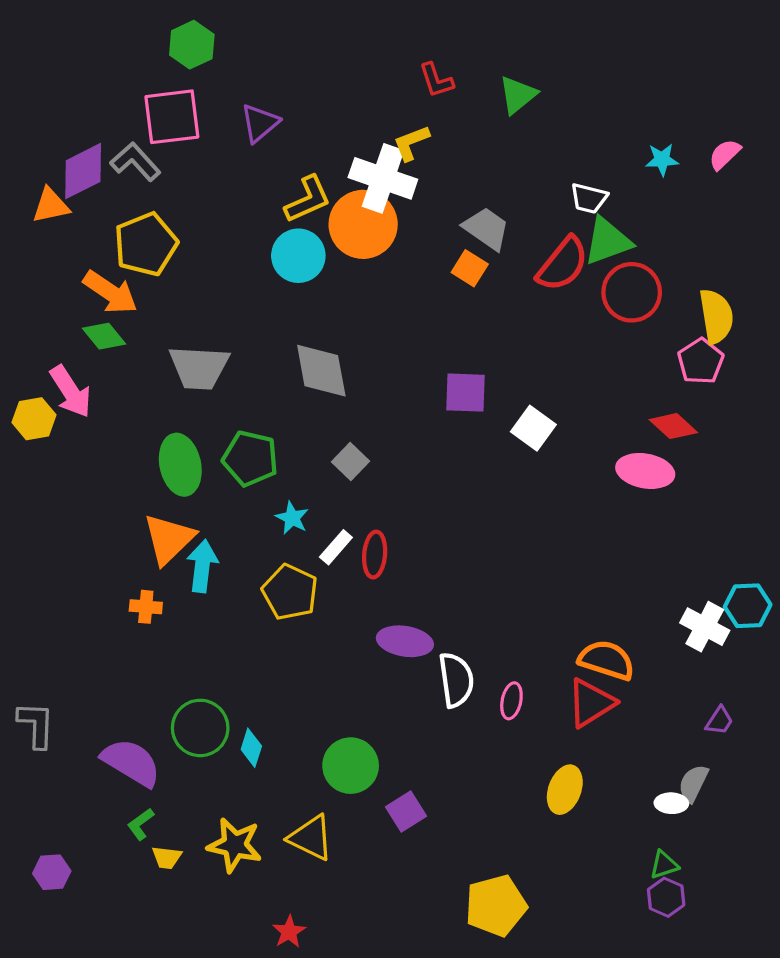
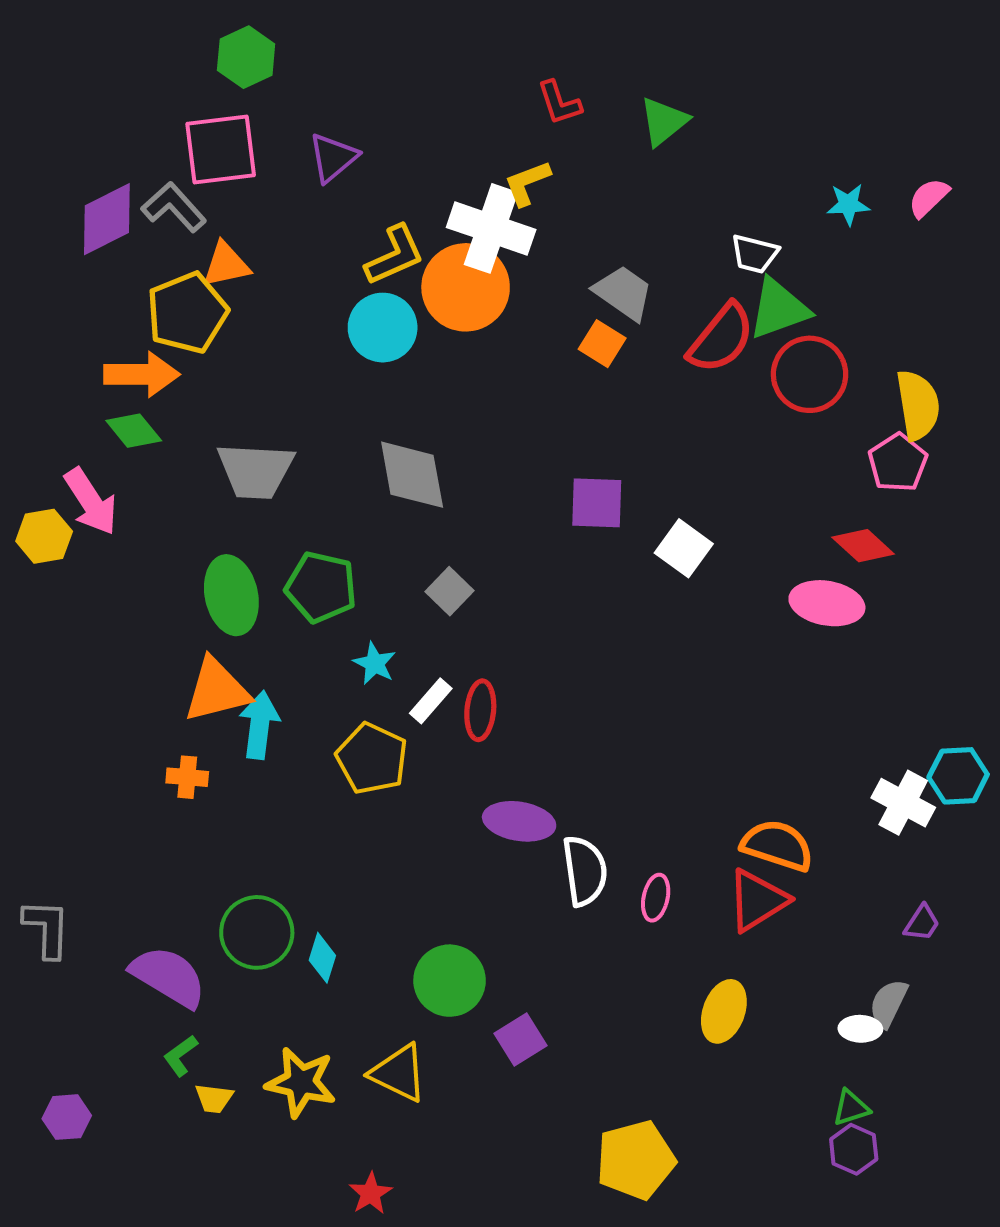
orange triangle: (51, 206) -> (226, 265), moved
orange arrow: (110, 292) -> (142, 374), turned -34
orange triangle: (169, 539) -> (217, 690), turned 30

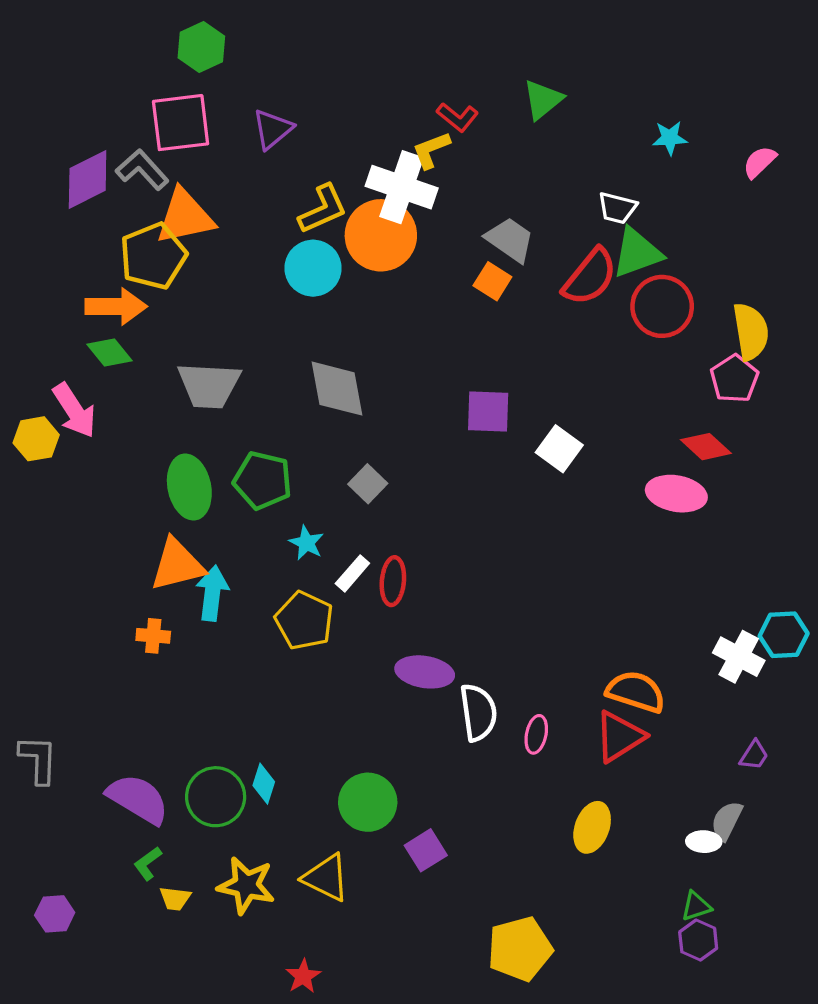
red L-shape: (559, 103) -> (457, 117), moved, turned -33
cyan star: (848, 204) -> (670, 138), moved
orange triangle: (226, 265) -> (185, 217), size x1.5
green circle: (257, 932) -> (216, 797), moved

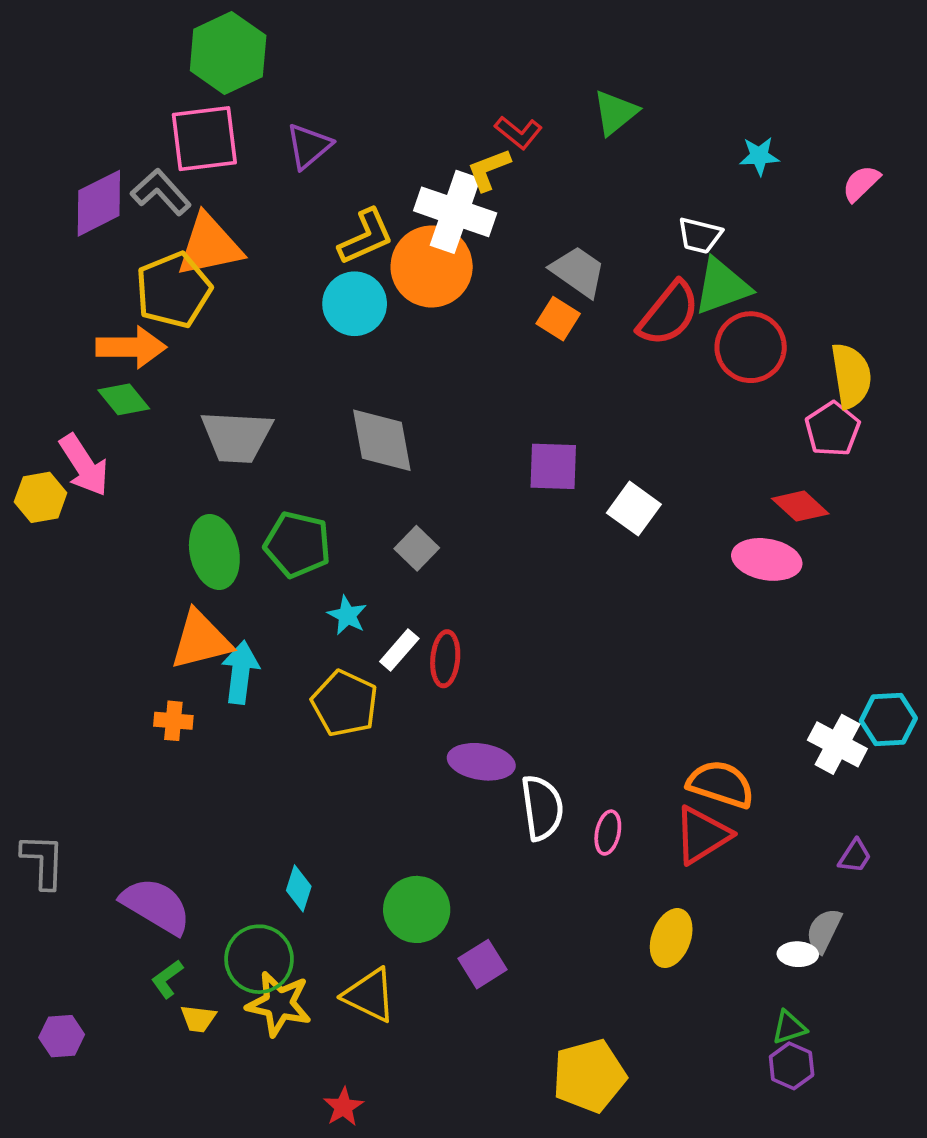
green hexagon: (201, 47) -> (228, 53), size x1.4
green circle: (216, 797) -> (259, 959), moved

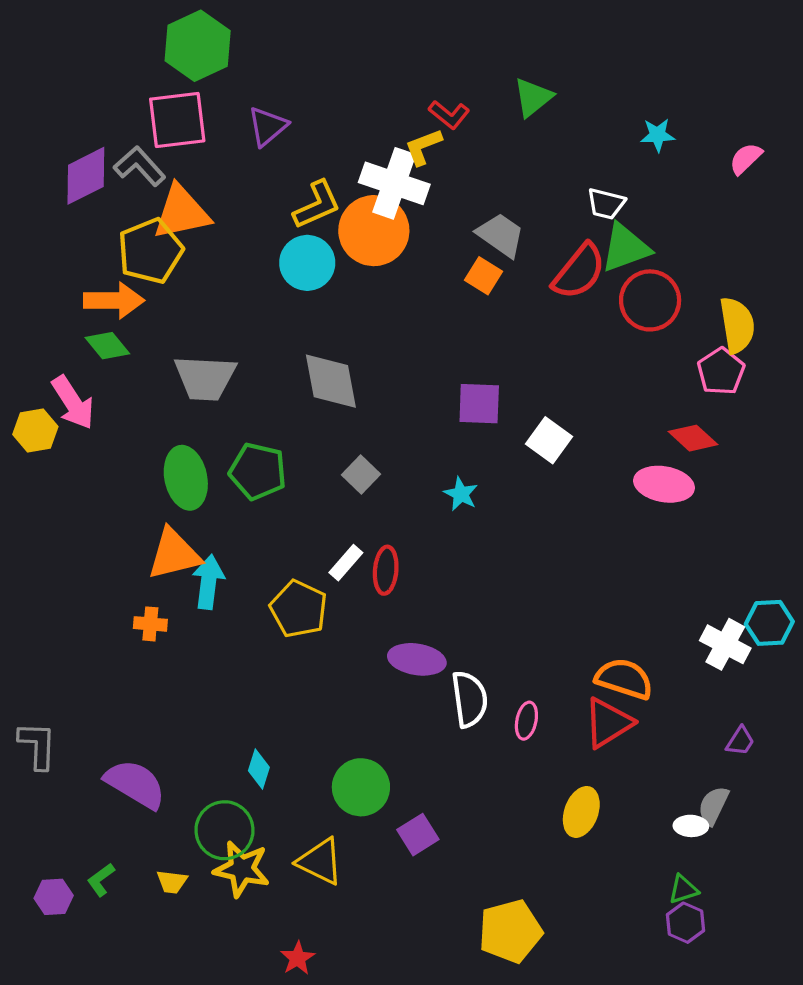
cyan star: (347, 615) -> (461, 494), moved
green L-shape: (167, 979) -> (101, 880), moved

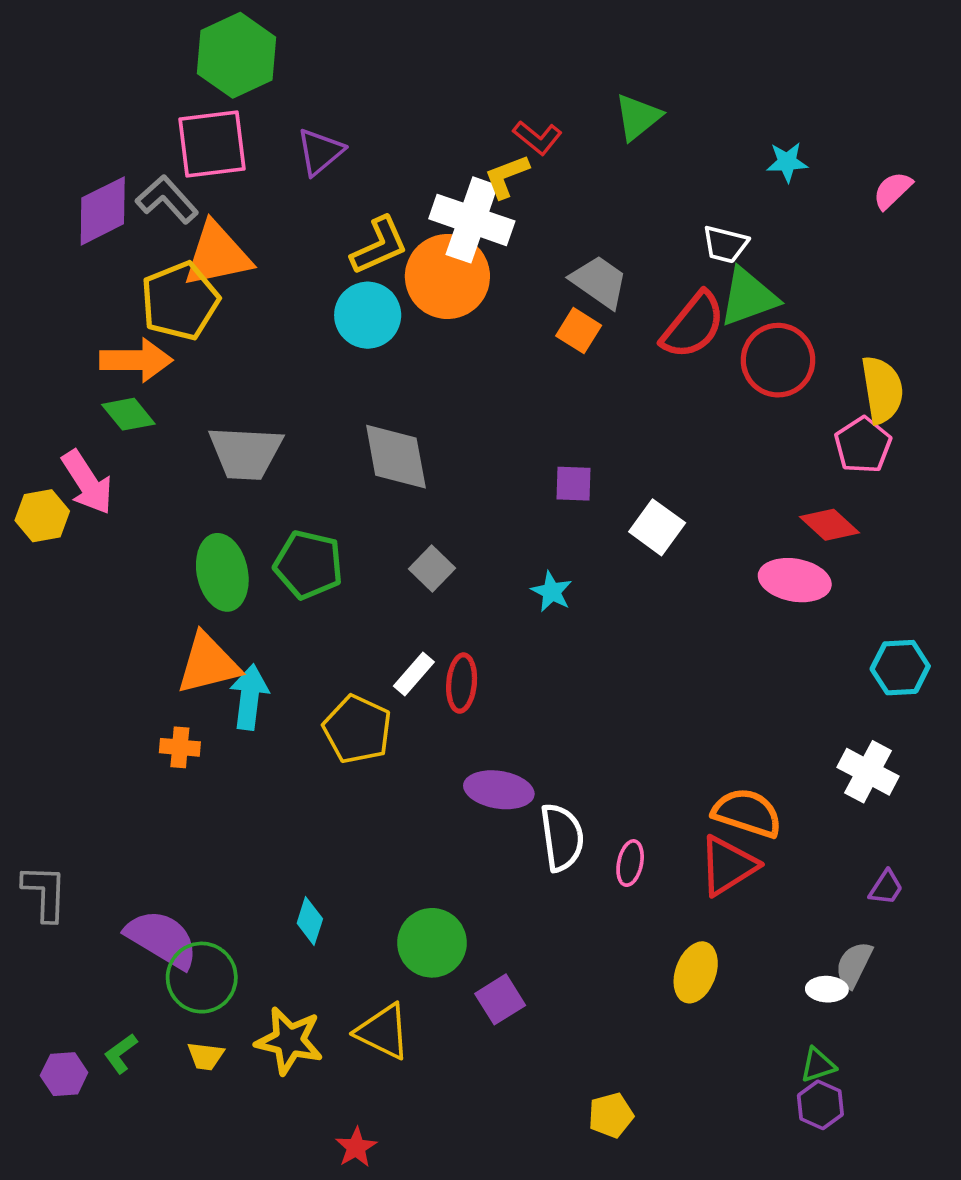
purple square: (479, 404) -> (573, 484), size x0.7
cyan hexagon: (769, 623) -> (900, 668), moved
green circle: (224, 830) -> (202, 978), moved
yellow pentagon: (510, 931) -> (611, 1115), size x0.6

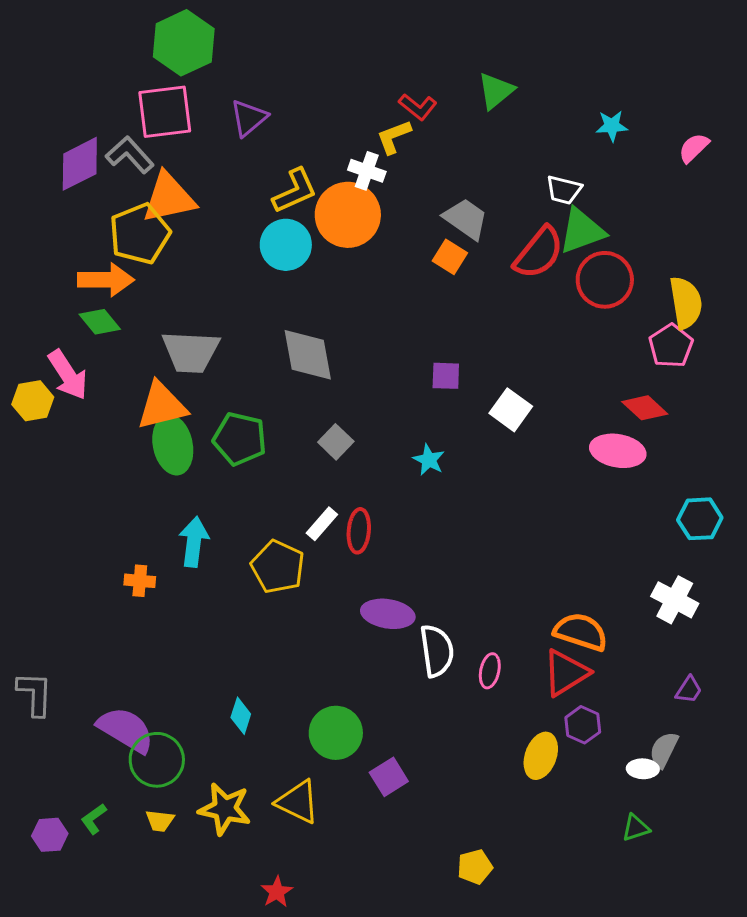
white cross: (472, 220) -> (367, 171), size x0.6
orange triangle: (208, 664) -> (162, 406), moved
purple hexagon: (820, 1105) -> (583, 725), moved

